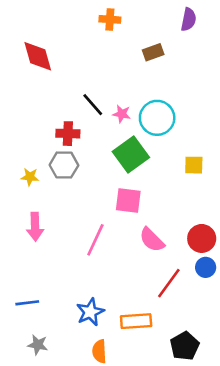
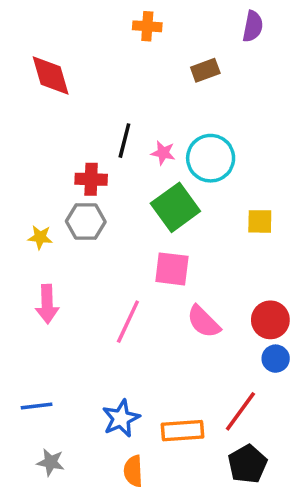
black line: (93, 105) -> (124, 141), turned 55
red line: (169, 283) -> (240, 411), moved

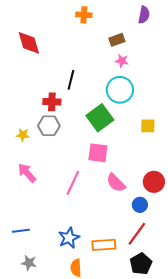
pink star: (163, 153) -> (122, 61), moved
pink arrow: (47, 304) -> (27, 173), turned 140
blue circle: (276, 359) -> (140, 205), moved

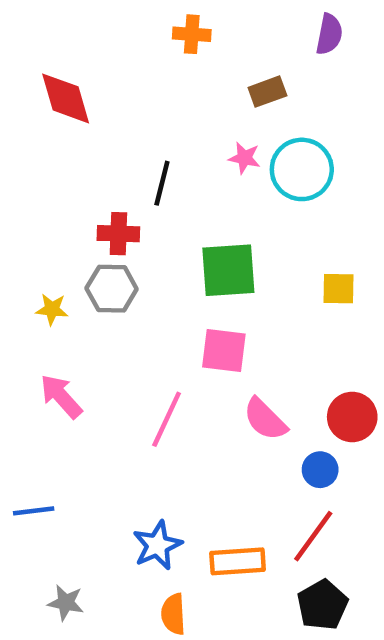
pink star: (122, 61) -> (244, 158), moved
cyan circle: (120, 90) -> (302, 169), moved
green square: (100, 118) -> (228, 270), turned 32
blue line: (21, 231) -> (34, 511), moved

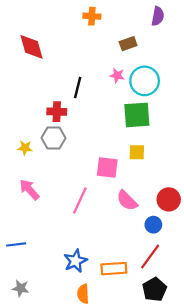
green square: (228, 270) -> (137, 115), moved
yellow square: (338, 289) -> (137, 152), moved
gray star: (66, 603) -> (21, 288), moved

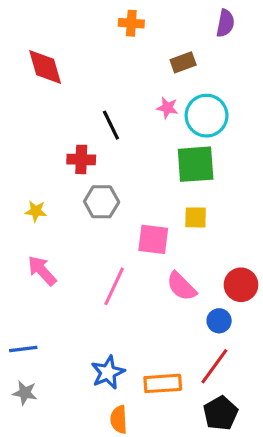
black line: (78, 87) -> (111, 125), turned -40
gray hexagon: (53, 138) -> (102, 202), moved
gray star: (21, 288) -> (25, 393), moved

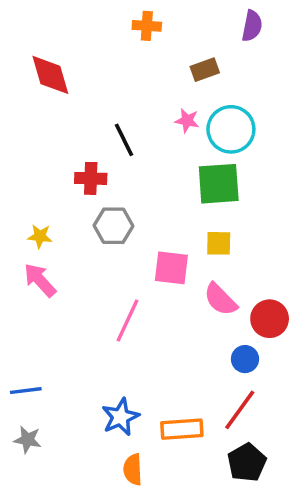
pink arrow: (42, 271) -> (40, 280), moved
pink semicircle: (181, 286) -> (220, 299), moved

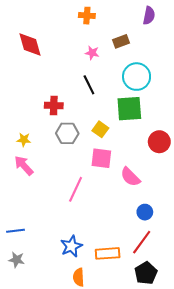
pink star: (187, 121) -> (92, 53), moved
black line: (124, 140) -> (89, 85), moved
yellow square: (219, 243) -> (100, 129), moved, turned 35
red circle: (270, 319) -> (159, 142), moved

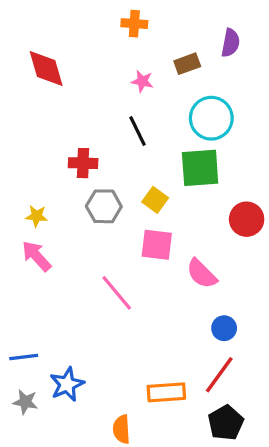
purple semicircle: (149, 16) -> (231, 43), moved
pink line: (76, 189) -> (117, 293), turned -65
blue star: (71, 246) -> (67, 384), moved

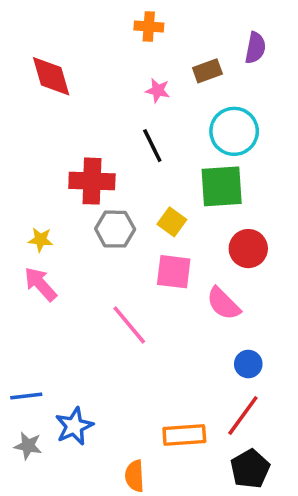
red cross: (83, 163) -> (92, 181), size x1.4
red circle: (247, 219) -> (248, 249), moved

